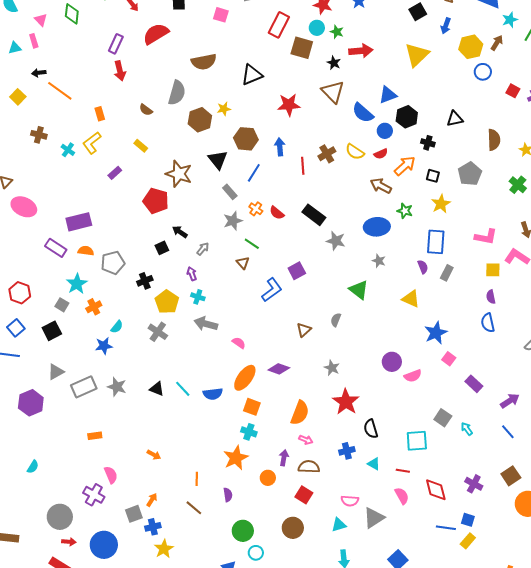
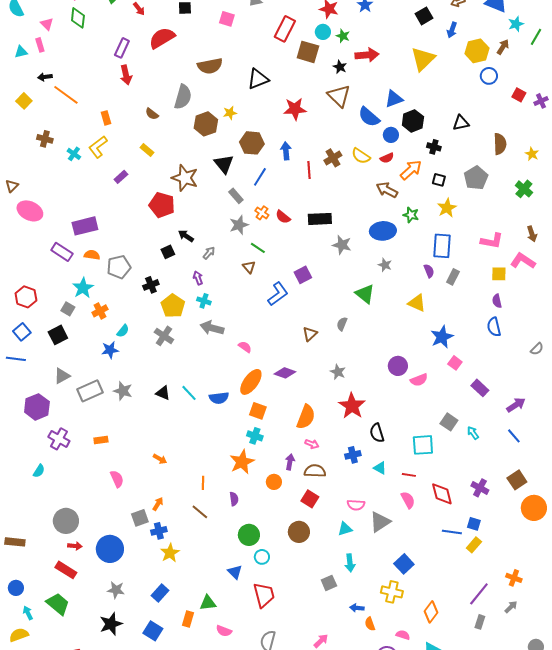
black rectangle: (314, 215) -> (320, 219), turned -40
purple cross: (94, 495) -> (59, 439), moved

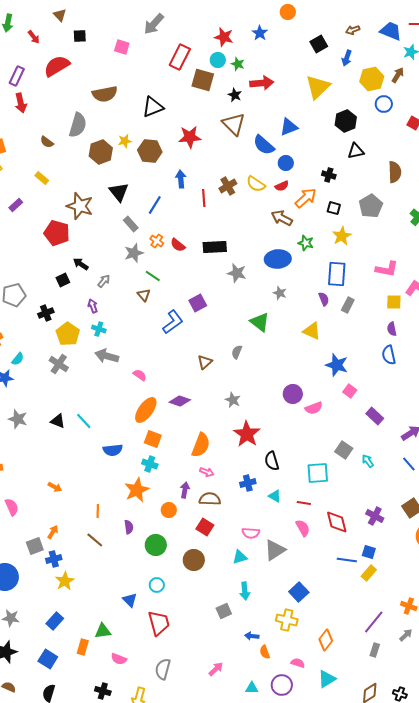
black hexagon: (413, 121) -> (346, 121), moved
brown hexagon: (252, 143) -> (150, 151), moved
blue star: (442, 337) -> (337, 365), turned -30
blue semicircle: (219, 398) -> (113, 450), moved
green circle: (249, 535) -> (156, 545), moved

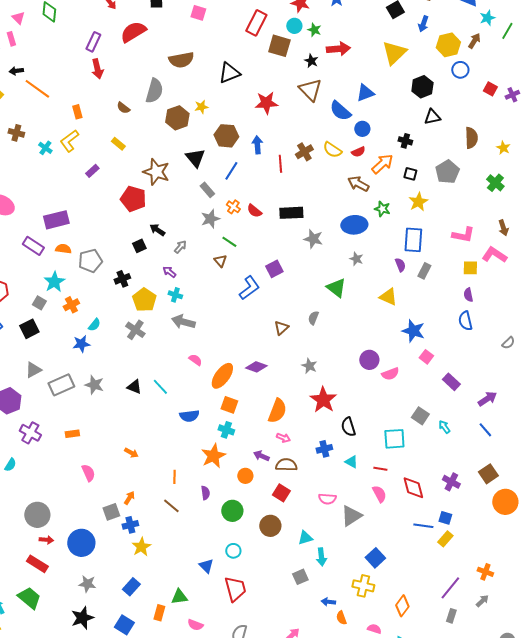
brown hexagon: (150, 151) -> (226, 136), moved
purple arrow: (93, 306) -> (169, 272), turned -32
pink semicircle: (140, 375) -> (195, 360), moved
purple arrow: (185, 490) -> (261, 456), turned -77
cyan triangle: (240, 557) -> (305, 538), moved

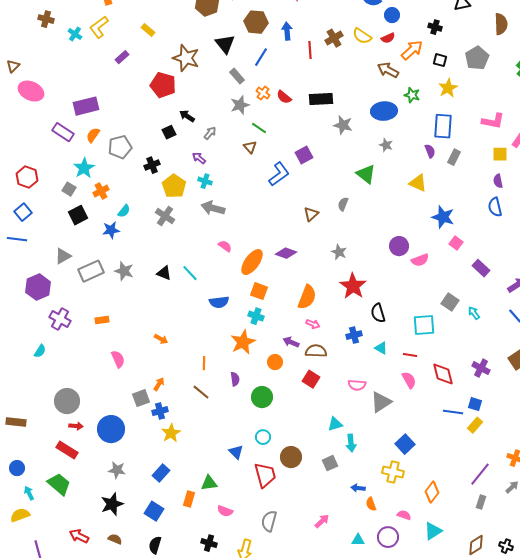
orange semicircle: (63, 249) -> (93, 135), turned -63
black square: (29, 329) -> (78, 215), moved
brown circle: (270, 526) -> (291, 457), moved

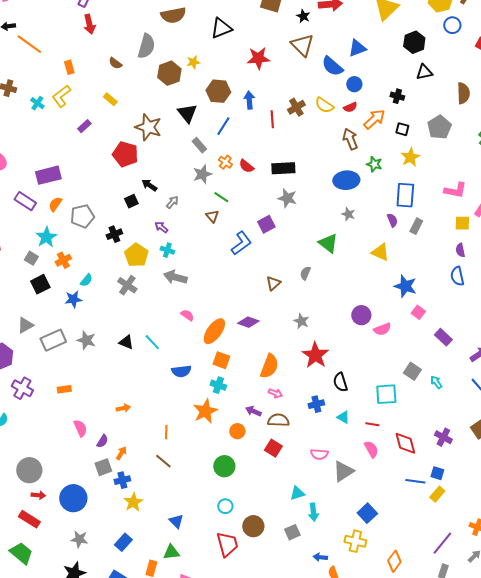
brown arrow: (388, 70) -> (350, 139), turned 40
gray star: (343, 125) -> (287, 198), moved
orange arrow: (161, 339) -> (123, 408), turned -40
purple semicircle: (235, 379) -> (102, 441), moved, turned 40
blue triangle: (236, 452) -> (176, 521), moved

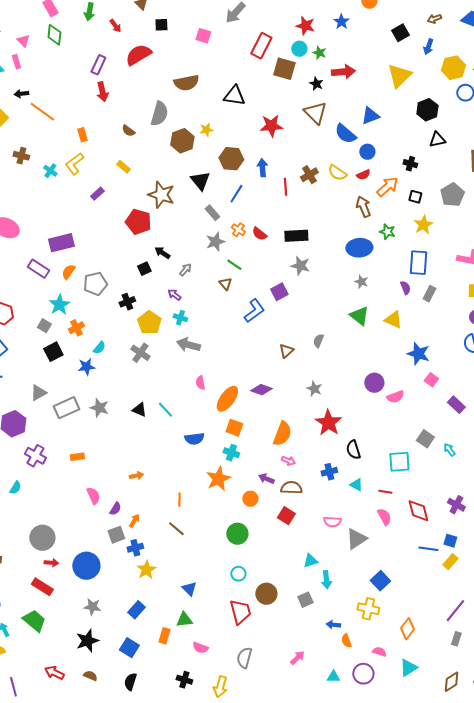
black triangle: (221, 28) -> (234, 96), turned 30
green triangle: (328, 243) -> (359, 316), moved
pink semicircle: (187, 315) -> (200, 383), turned -136

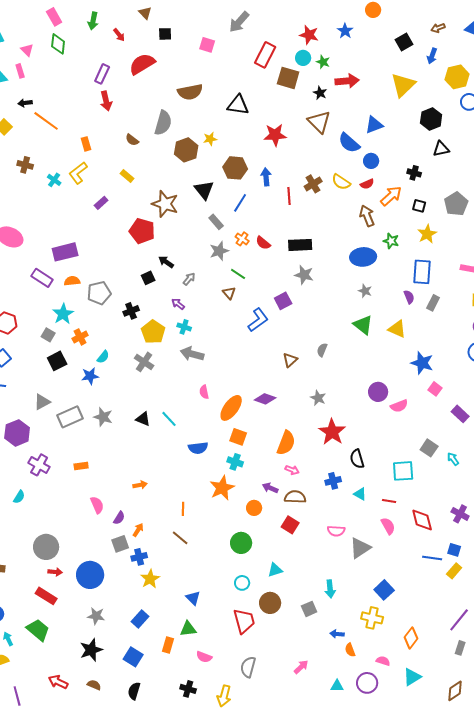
orange semicircle: (68, 272) -> (72, 281), turned 49
cyan triangle: (310, 561) -> (275, 570), moved

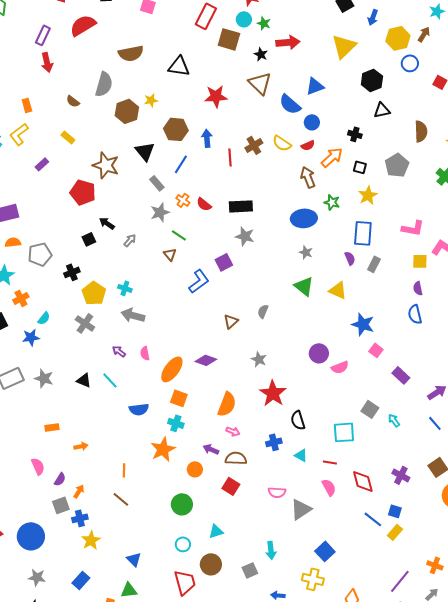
purple arrow: (178, 304) -> (119, 351), moved
orange rectangle: (81, 466) -> (52, 427), moved
blue line: (432, 558) -> (373, 519), turned 30

